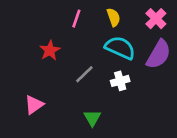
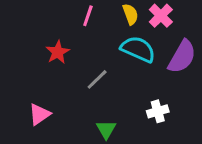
pink cross: (156, 19) -> (161, 16), moved
white cross: (120, 81) -> (158, 111), moved

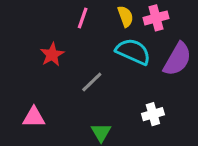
pink cross: (161, 16) -> (156, 18), turned 30
pink triangle: (39, 114) -> (34, 117), turned 35

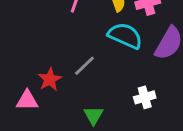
red star: (52, 55) -> (50, 79), moved

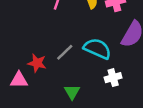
cyan semicircle: (125, 36) -> (97, 49), moved
red star: (50, 79) -> (37, 63), turned -30

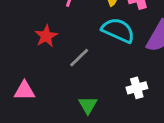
cyan semicircle: (97, 49) -> (118, 30), moved
red star: (37, 63) -> (46, 36), moved, turned 30

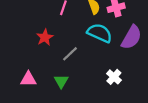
white cross: (137, 88) -> (114, 77), turned -32
green triangle: (88, 105) -> (61, 81), moved

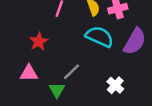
gray line: (70, 54) -> (71, 72), moved
pink triangle: (28, 79) -> (29, 73), moved

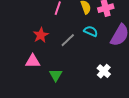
cyan semicircle: (99, 37) -> (91, 31), size x0.6
gray line: (71, 72) -> (68, 40), moved

